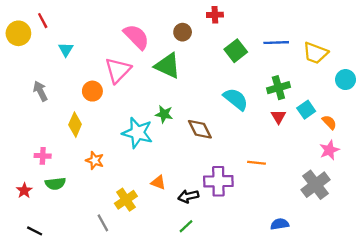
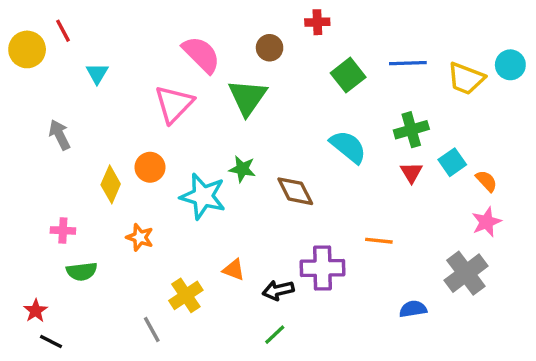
green triangle: (168, 66) -> (247, 97), turned 40
cyan circle: (346, 80) -> (510, 65), moved
orange circle: (92, 91) -> (150, 167), moved
red star: (24, 190) -> (36, 311), moved
blue semicircle: (280, 224) -> (413, 309), moved

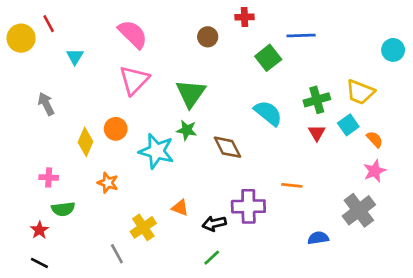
pink semicircle: (201, 55) -> (133, 34), moved
blue line: (408, 63) -> (301, 35), moved
yellow trapezoid: (466, 78) -> (360, 92), moved
green triangle: (247, 97) -> (191, 93), moved
red star: (36, 311) -> (39, 230), moved

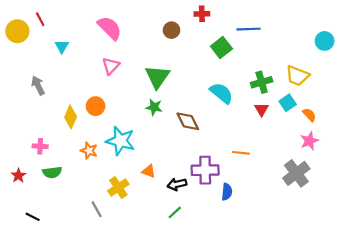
pink triangle: (134, 80) -> (111, 66), size x0.7
cyan star: (156, 151) -> (120, 141), moved
red star: (39, 230) -> (18, 176), moved
blue semicircle: (318, 238) -> (227, 192), moved, turned 105

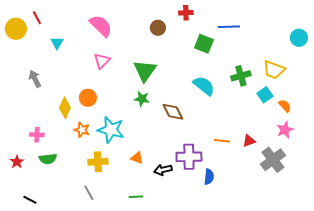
green square: (221, 47) -> (204, 44), turned -30
red triangle: (262, 109) -> (249, 141), moved, turned 40
orange star: (89, 151) -> (82, 130), moved
yellow cross: (118, 188) -> (98, 162), moved, turned 30
green line: (175, 212) -> (136, 197), moved, turned 40

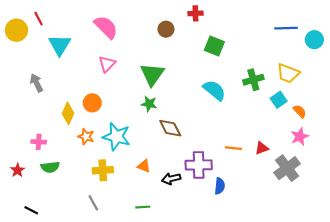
blue line: (229, 27) -> (286, 28), moved
cyan triangle: (57, 43) -> (60, 45), size x1.6
brown diamond: (173, 112) -> (170, 128), moved

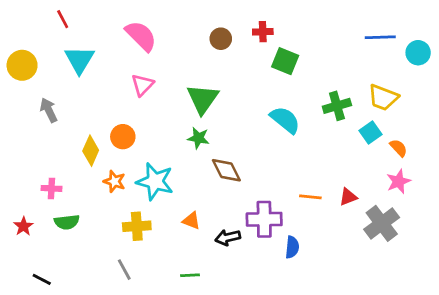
red cross: (195, 13) -> (263, 32), moved
red line: (39, 19) -> (63, 19), moved
yellow circle: (16, 30) -> (22, 65), moved

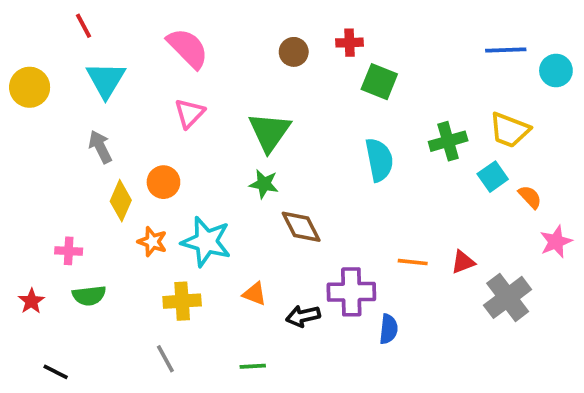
gray arrow: (49, 110) -> (100, 147), moved
cyan semicircle: (285, 120) -> (379, 160), turned 40
pink star: (398, 181) -> (556, 242), moved

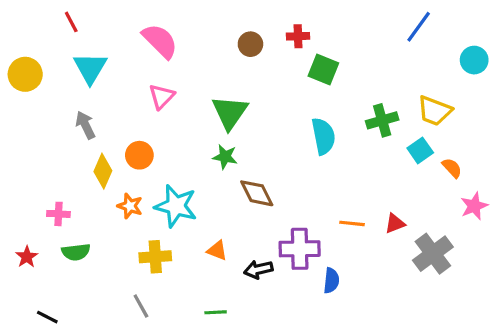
blue line: (506, 50) -> (419, 27), moved, turned -52

